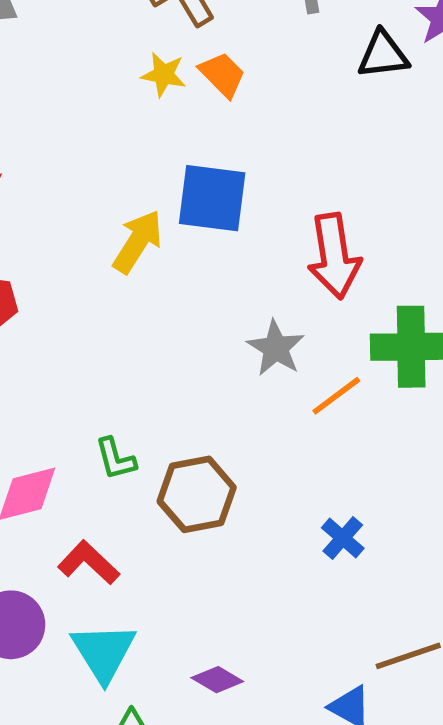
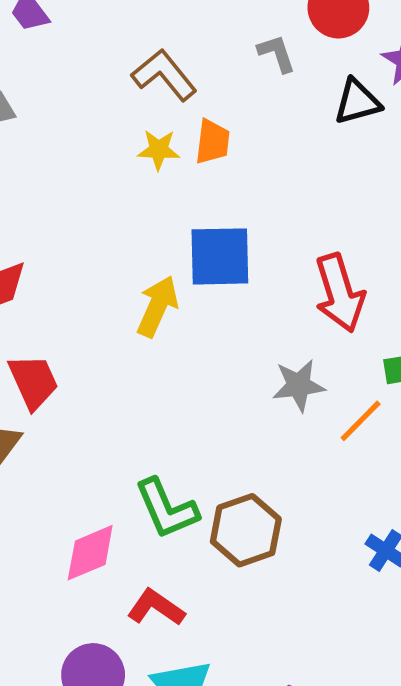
orange trapezoid: (222, 75) -> (213, 142), turned 60
gray star: (276, 348) -> (299, 385), turned -30
green L-shape: (115, 459) -> (167, 509), size x1.6

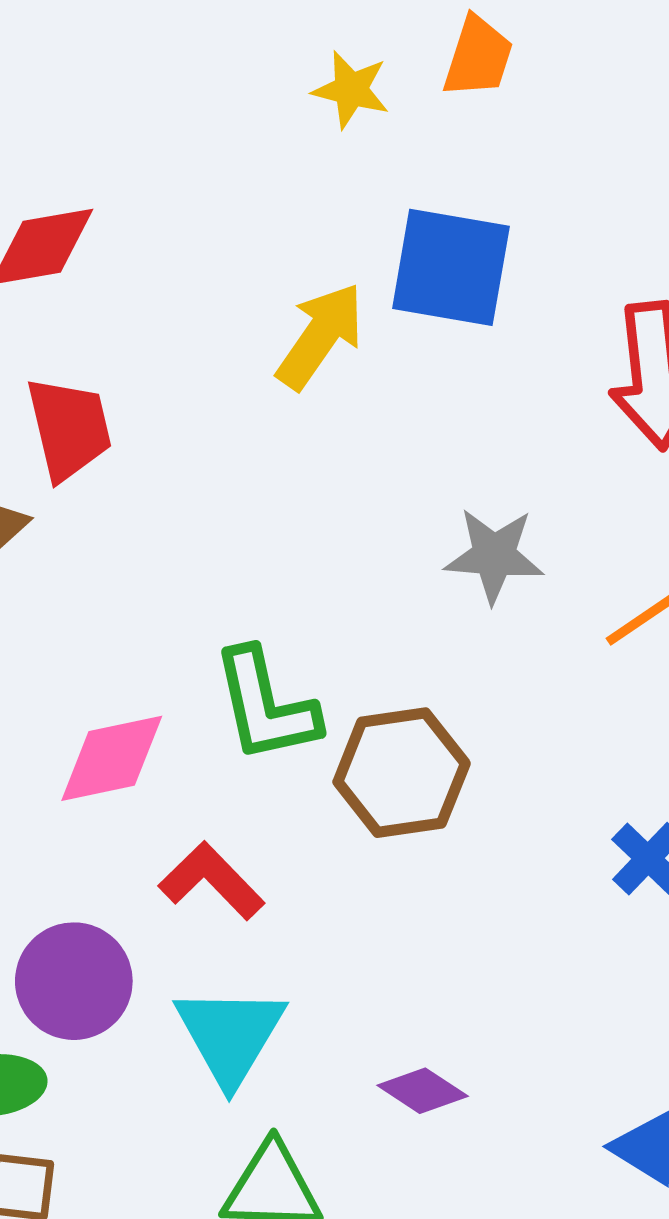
yellow star: (159, 150) -> (351, 90), moved
gray star: (299, 385) -> (494, 555), moved

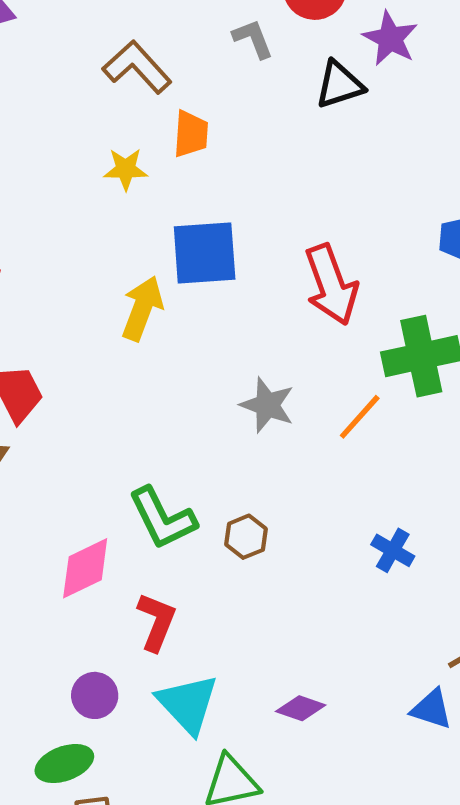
gray star: (494, 555) -> (267, 405), turned 30
brown hexagon: (402, 773) -> (246, 537), size x0.6
red L-shape: (212, 881) -> (157, 622), turned 80
purple circle: (74, 981) -> (95, 695), size x0.7

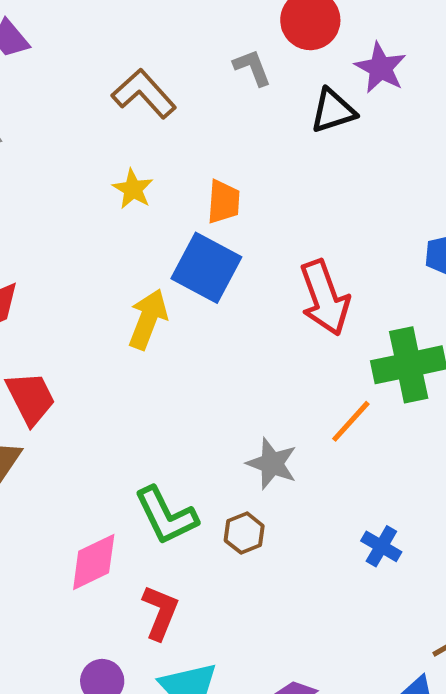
orange trapezoid: (191, 134) -> (223, 202), moved
yellow star: (126, 169) -> (133, 189), turned 30
blue square: (205, 253) -> (206, 268), turned 32
gray star: (267, 405) -> (272, 464), moved

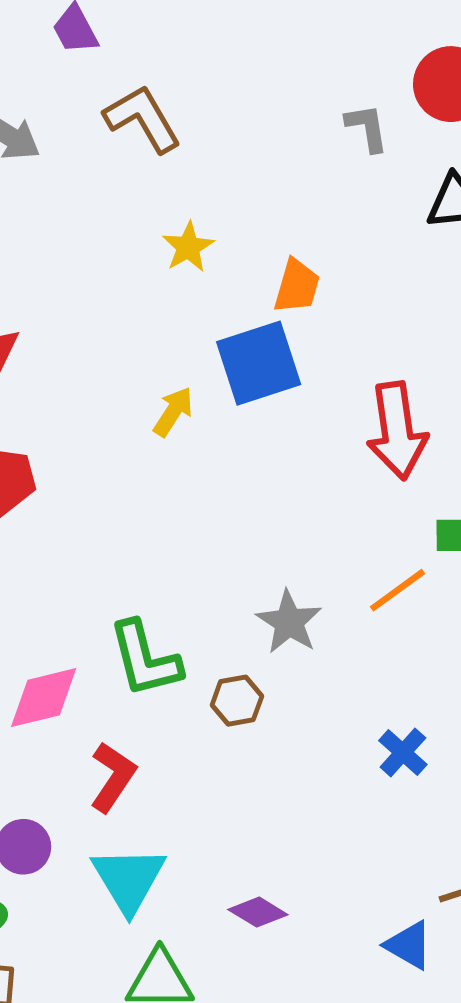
brown L-shape: (144, 94) -> (143, 119), moved
blue square: (206, 268) -> (259, 363), turned 32
yellow arrow: (148, 319) -> (173, 412), size x0.7

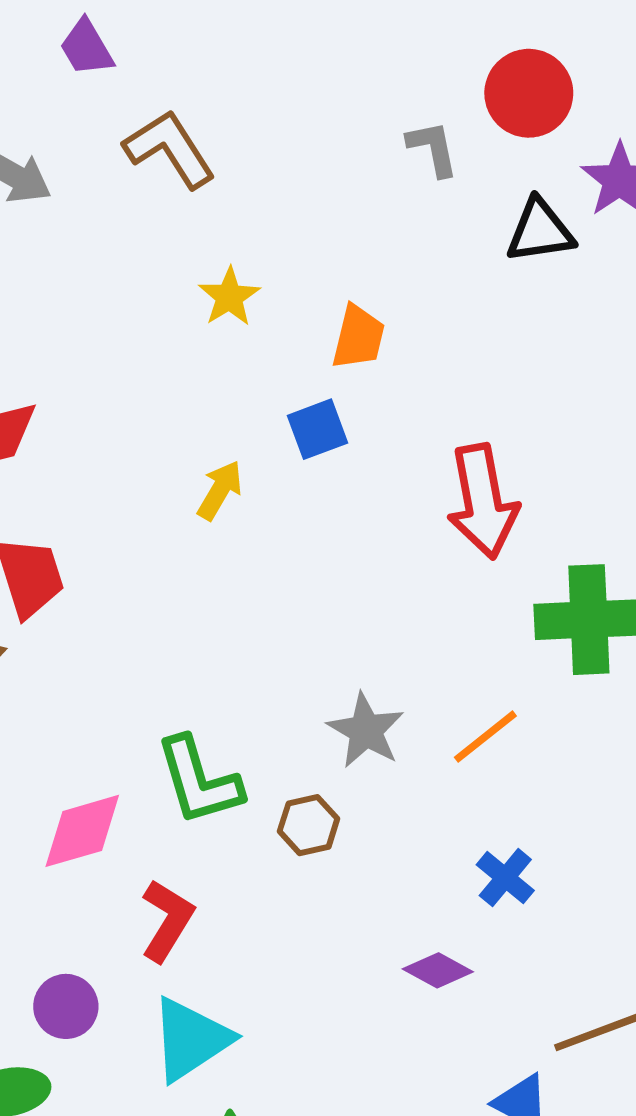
blue square: (259, 363) -> (317, 429), size x0.6
orange line: (398, 590) -> (485, 737), moved
cyan triangle: (129, 879) -> (191, 1039), turned 30
purple diamond: (258, 912) -> (438, 970), moved

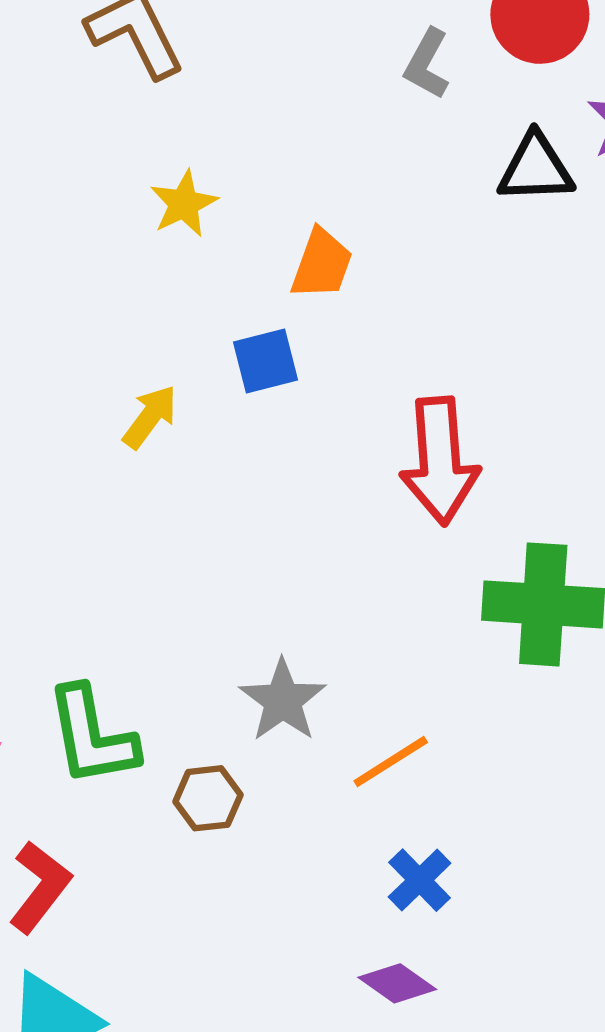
gray L-shape: (433, 148) -> (427, 64), turned -146
orange line: (485, 737) -> (391, 762), moved
purple diamond: (438, 970) -> (397, 983), moved

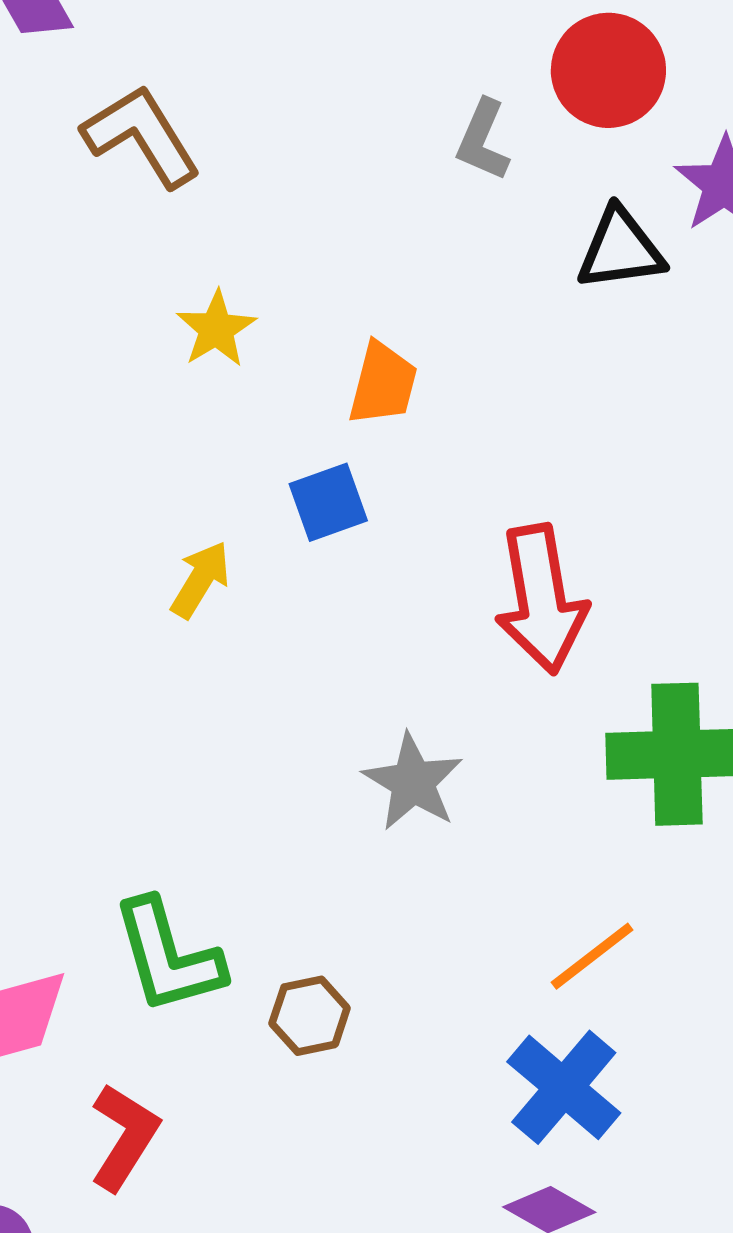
gray star: (283, 700) -> (413, 782), moved
orange line: (391, 762) -> (592, 956), moved
blue cross: (420, 880) -> (564, 1087), size x1.5

